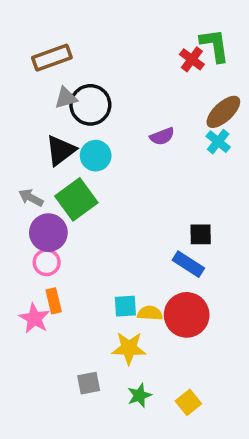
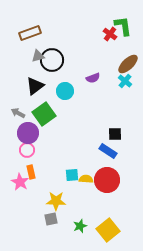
cyan circle: (96, 156) -> (65, 91), moved
yellow star: (129, 348) -> (56, 201), moved
yellow square: (188, 402) -> (108, 230), size x1.6

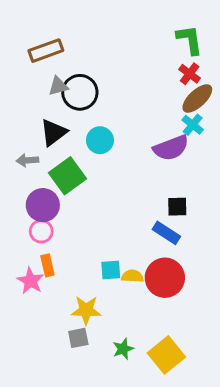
red cross: (110, 34) -> (190, 74), moved
purple semicircle: (93, 78) -> (171, 148), moved, size x1.6
gray arrow: (18, 113) -> (27, 160), moved, turned -32

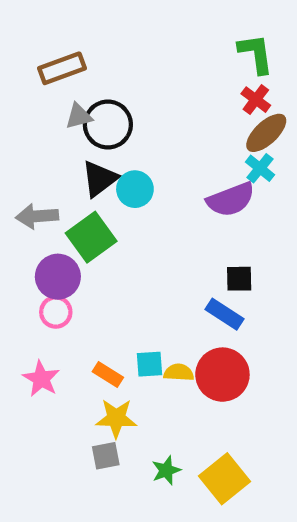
black triangle: (54, 132) -> (100, 179), moved
gray arrow: (27, 160) -> (37, 216), size x1.4
orange rectangle: (47, 265) -> (108, 375), moved, turned -45

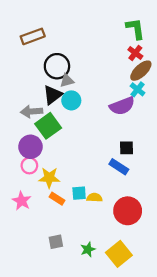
gray triangle: (79, 116) -> (67, 81), moved
gray arrow: (37, 216) -> (32, 111), moved
red circle: (222, 375) -> (128, 211), moved
yellow star: (116, 418) -> (49, 178), moved

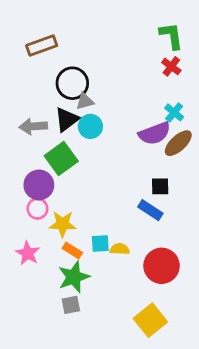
brown ellipse: (141, 71) -> (178, 143), moved
gray arrow: (32, 111) -> (33, 126), moved
green star: (88, 249) -> (74, 277), moved, size x1.6

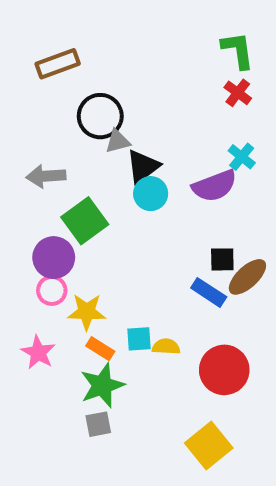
black triangle: (67, 119) -> (143, 166), moved
cyan circle: (90, 126) -> (151, 194), moved
brown ellipse: (178, 143) -> (247, 277), moved

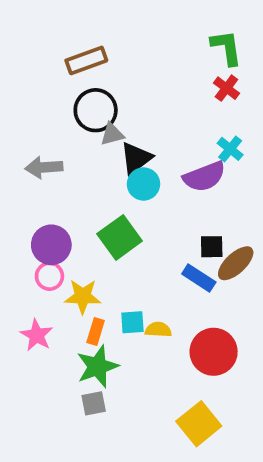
brown rectangle: (58, 64) -> (86, 60), moved
green square: (85, 221) -> (120, 237), moved
orange rectangle: (100, 349) -> (96, 331), turned 75

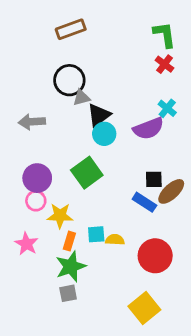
brown rectangle: (86, 60) -> (71, 29), moved

